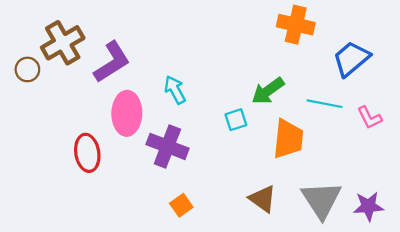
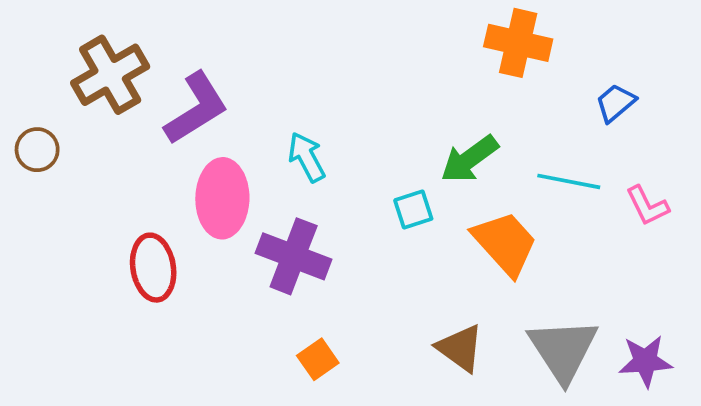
blue trapezoid: (351, 59) -> (615, 103), size x0.6
brown circle: (27, 69) -> (37, 150), moved
orange trapezoid: (288, 139) -> (505, 243), turned -48

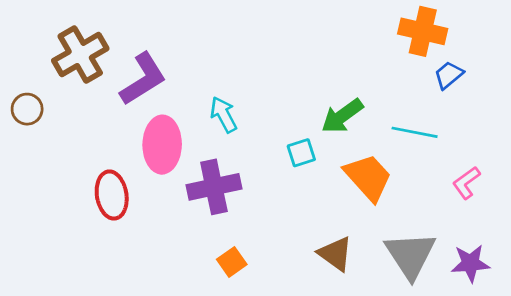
orange cross: (518, 43) -> (423, 31), moved
pink L-shape: (647, 206) -> (466, 183), moved, turned 80
purple cross: (294, 256) -> (214, 187), turned -33

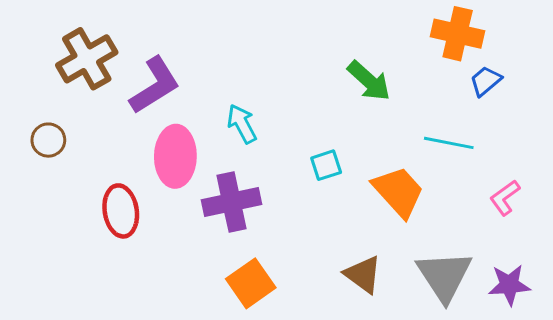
brown circle: (27, 109) -> (48, 140), moved
green arrow: (342, 116) -> (369, 81), moved, turned -102
orange square: (232, 262) -> (251, 283), size x1.5

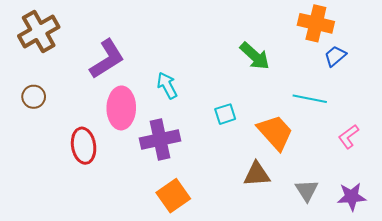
brown cross: (87, 59) -> (39, 32), moved
brown triangle: (363, 274) -> (257, 174), moved, turned -40
gray triangle: (444, 276) -> (307, 190), size x0.6

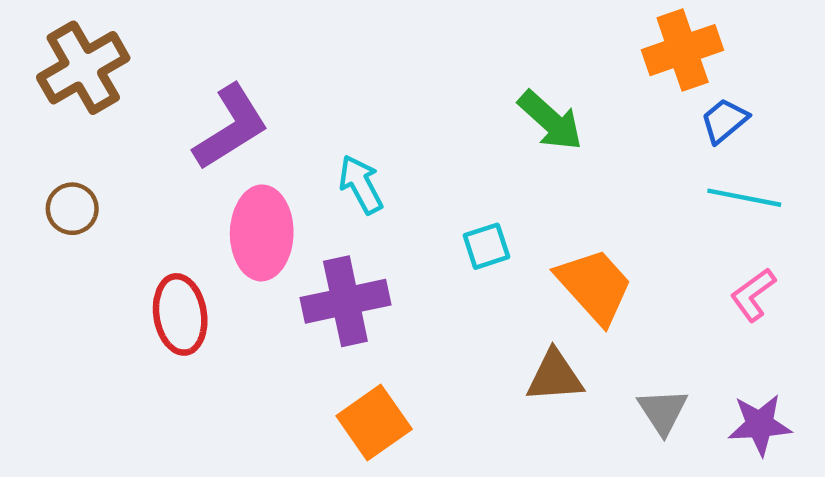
orange cross: (316, 23) -> (683, 50), turned -32
cyan line: (310, 99) -> (744, 198), moved

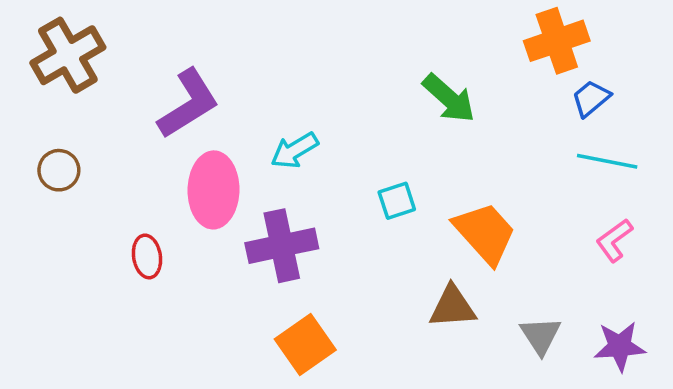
cyan arrow: (361, 184) -> (294, 150), turned -93
red ellipse: (180, 314) -> (147, 256), size x0.7

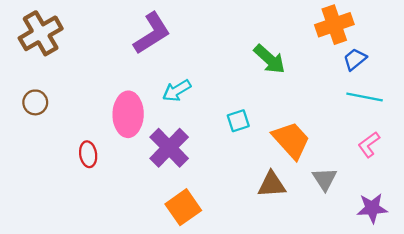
purple L-shape: (188, 104) -> (152, 33), moved
purple cross: (282, 246) -> (169, 148), turned -33
gray triangle: (541, 336) -> (325, 179), moved

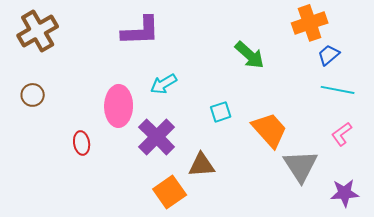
purple L-shape: (152, 33) -> (141, 31), turned 30
gray triangle: (325, 179) -> (301, 166), size x1.5
brown triangle: (272, 184) -> (202, 165), moved

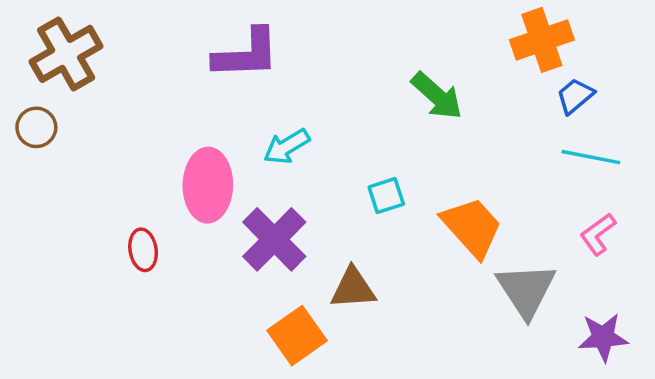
brown circle: (33, 95) -> (36, 127), moved

